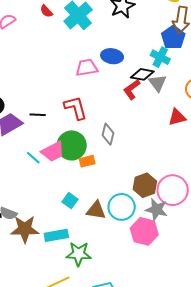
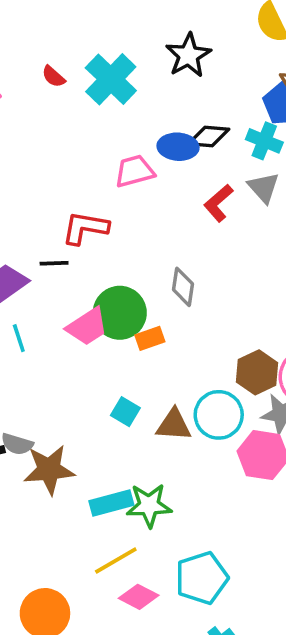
black diamond: (142, 74) -> (209, 136), moved
red L-shape: (76, 108) -> (85, 228), moved, turned -60
cyan line: (33, 158) -> (19, 338), moved, turned 35
cyan rectangle: (56, 235) -> (111, 503), moved

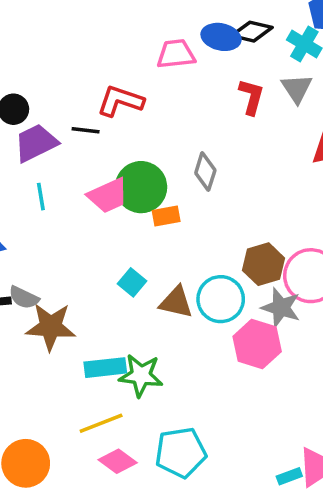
red L-shape: (218, 203) -> (251, 97), turned 138

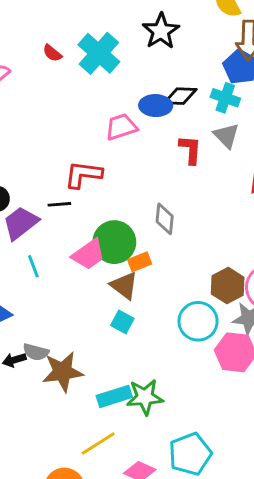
brown triangle: (176, 302) -> (124, 286), moved, turned 36
yellow line: (101, 423) -> (98, 444), moved

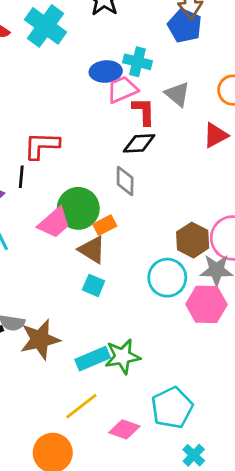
black diamond: (180, 96) -> (139, 143), moved
cyan cross: (225, 98) -> (137, 62), moved
pink trapezoid: (121, 127) -> (122, 90), moved
black line: (59, 204) -> (21, 177), turned -75

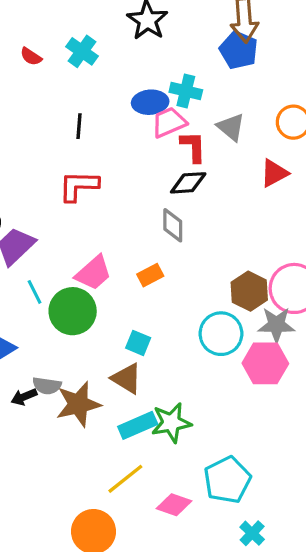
cyan cross: (45, 26) -> (82, 51), size x0.7
black line: (21, 177) -> (79, 126), moved
green circle: (78, 208) -> (73, 311), moved
brown triangle: (92, 250) -> (127, 378), moved

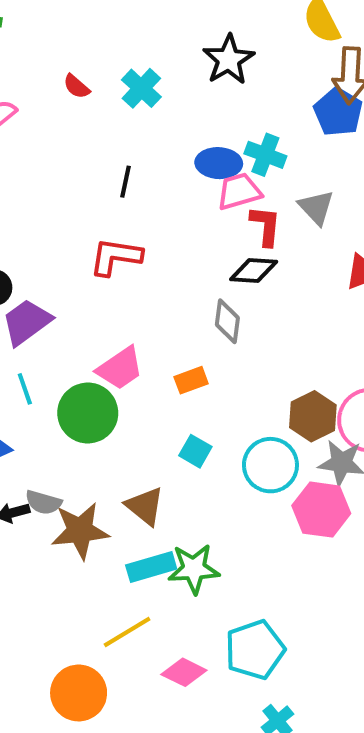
cyan line: (34, 292) -> (25, 389), moved
cyan square: (138, 343) -> (195, 451), moved

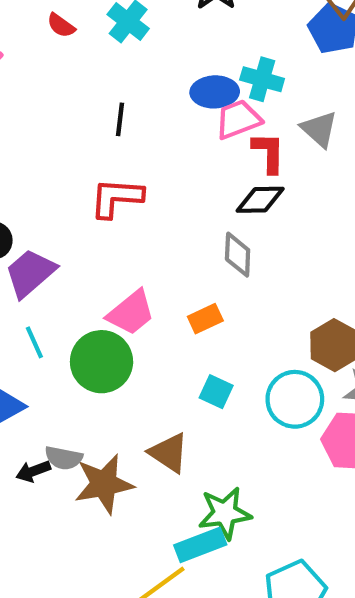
cyan rectangle: (151, 567) -> (200, 545), moved

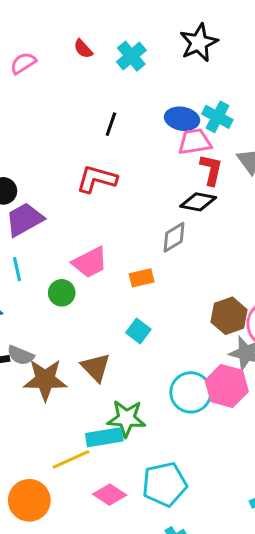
gray diamond: (238, 255) -> (174, 237), turned 44
green circle: (102, 362) -> (62, 293), size x0.6
cyan circle: (295, 399) -> (191, 392), moved

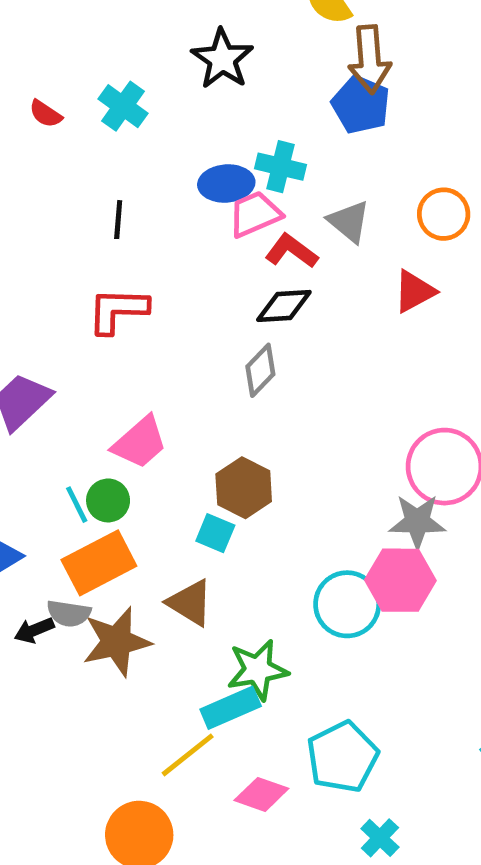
red L-shape: (211, 170) -> (291, 251), turned -52
cyan line: (17, 269) -> (77, 505), moved
orange rectangle: (142, 278) -> (99, 563), moved, size x1.8
brown hexagon: (229, 316) -> (244, 488), moved
cyan square: (138, 331) -> (215, 533), moved

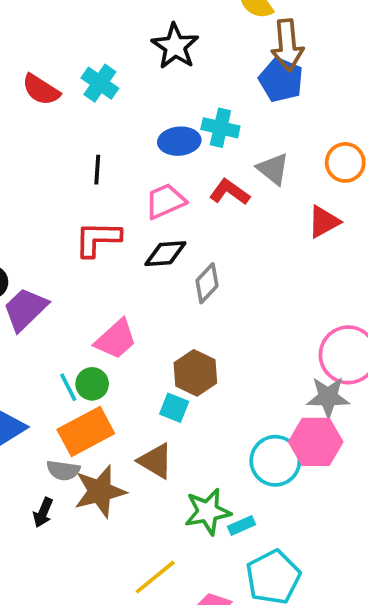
red semicircle: (46, 114) -> (41, 90), size x1.5
pink trapezoid: (255, 214) -> (165, 201), moved
black diamond: (284, 306) -> (165, 254), moved
black arrow: (34, 630) -> (43, 513), moved, turned -44
cyan rectangle: (231, 708) -> (241, 525), moved, size x0.6

